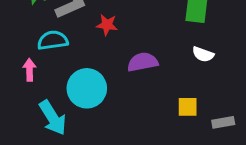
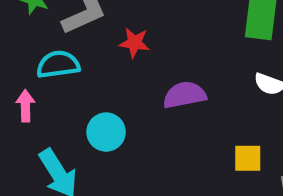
cyan circle: (87, 88) -> (106, 132), size x0.7

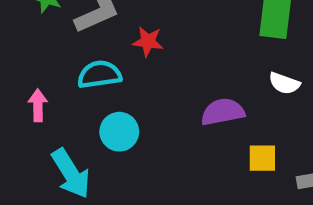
cyan semicircle: (58, 64) -> (99, 74), moved
purple semicircle: (185, 95) -> (223, 112), moved

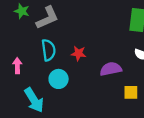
red star: (148, 41) -> (79, 53), moved
cyan semicircle: (99, 74) -> (48, 50), turned 90

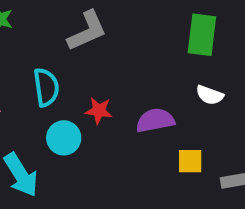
gray L-shape: (47, 18) -> (87, 31), moved
red star: (79, 53) -> (99, 111), moved

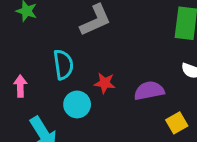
yellow square: (190, 161) -> (177, 123), turned -30

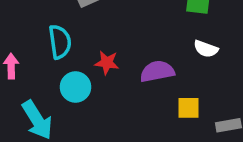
yellow square: (177, 123) -> (188, 108), turned 30

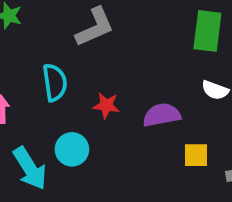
cyan circle: (76, 87) -> (72, 149), moved

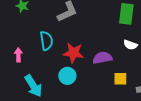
red star: (106, 105) -> (73, 53), size x1.5
cyan circle: (72, 149) -> (67, 76), moved

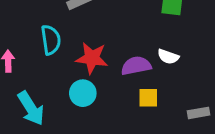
white semicircle: (130, 45) -> (168, 57), moved
yellow square: (120, 79) -> (148, 98), moved

